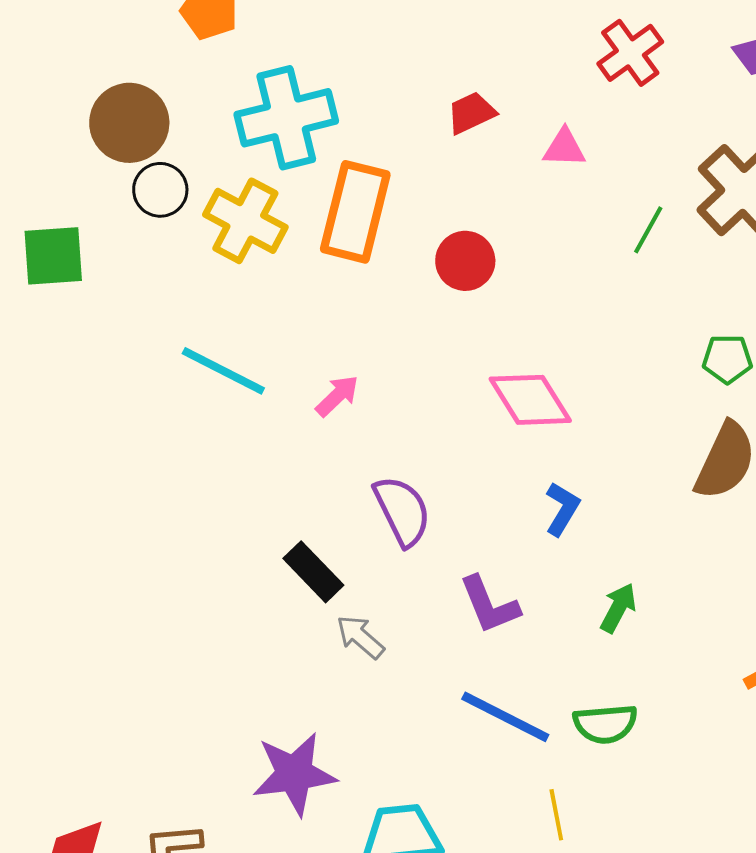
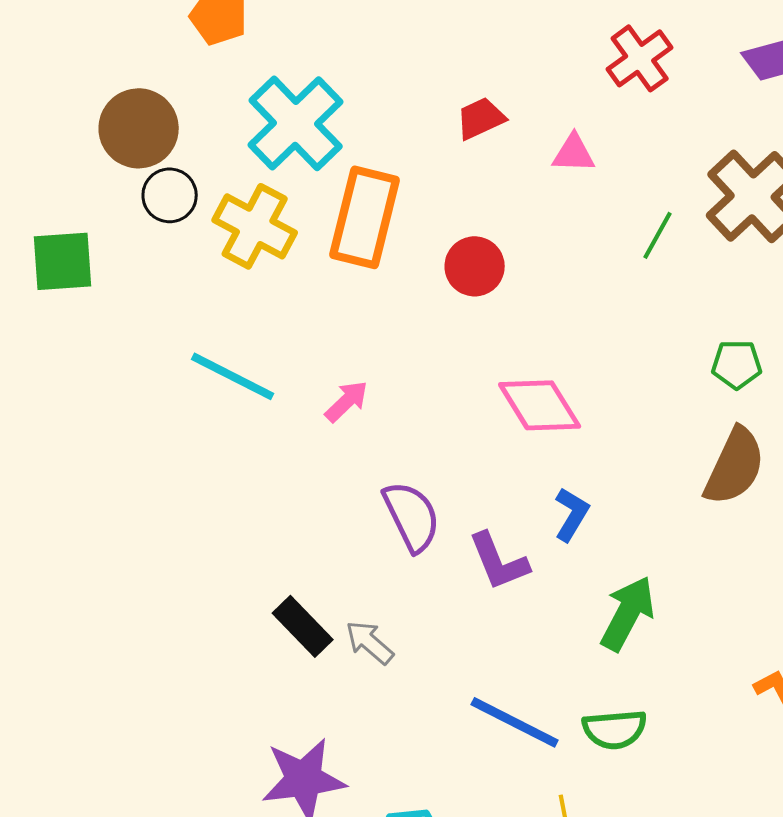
cyan cross: (286, 118) -> (296, 123), turned -30
black rectangle: (313, 572) -> (303, 626), moved
purple L-shape: (489, 605) -> (499, 561), moved
green arrow: (618, 608) -> (628, 613), size x1.5

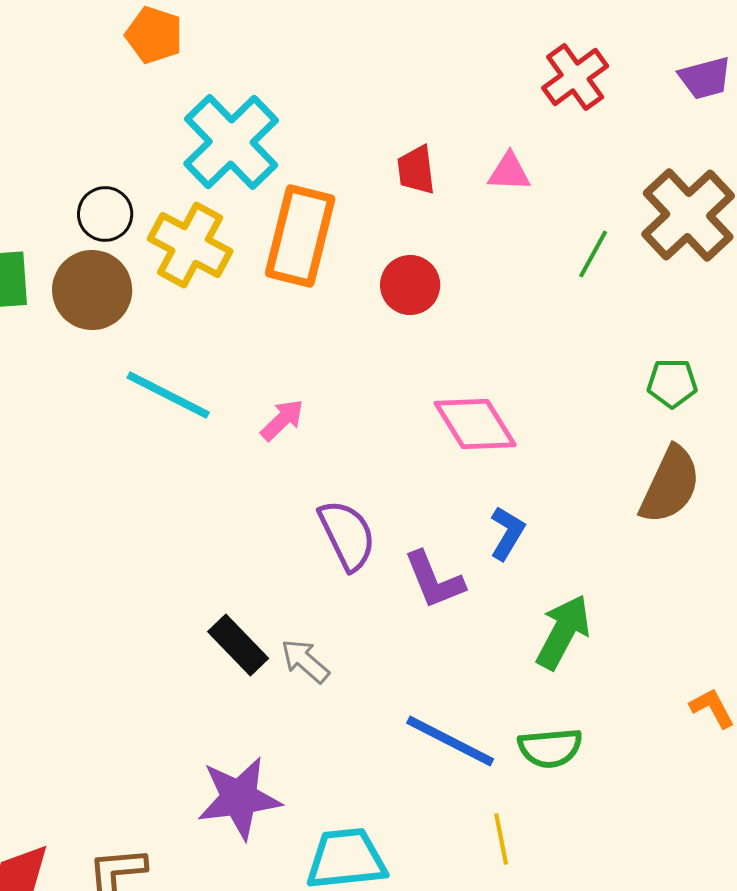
red trapezoid: (481, 118) -> (416, 170), moved, turned -72
brown circle: (139, 128) -> (92, 290), moved

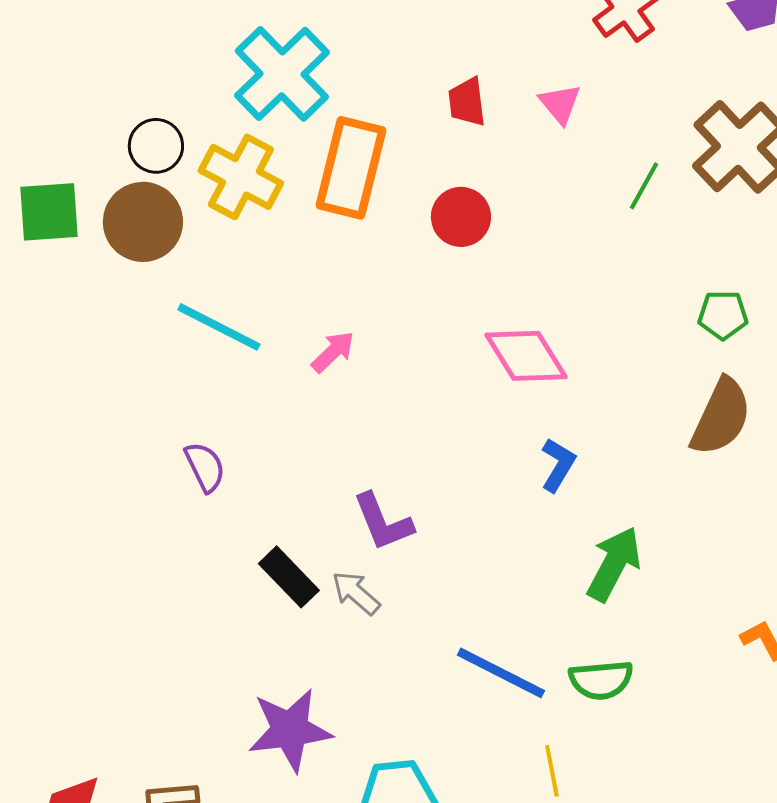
pink triangle: (509, 172) -> (560, 104), turned 48
purple semicircle: (347, 535) -> (205, 467), moved, size x0.7
purple L-shape: (434, 580) -> (383, 522), moved

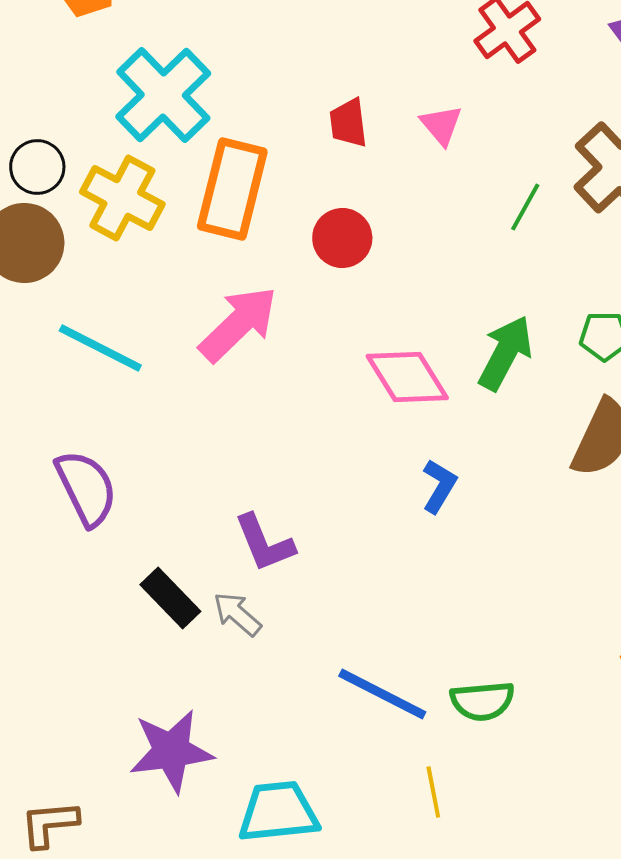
pink arrow: (333, 352) -> (238, 324), moved, size x1.8
purple semicircle: (205, 467) -> (86, 488), size x1.5
green arrow: (614, 564) -> (505, 353), moved

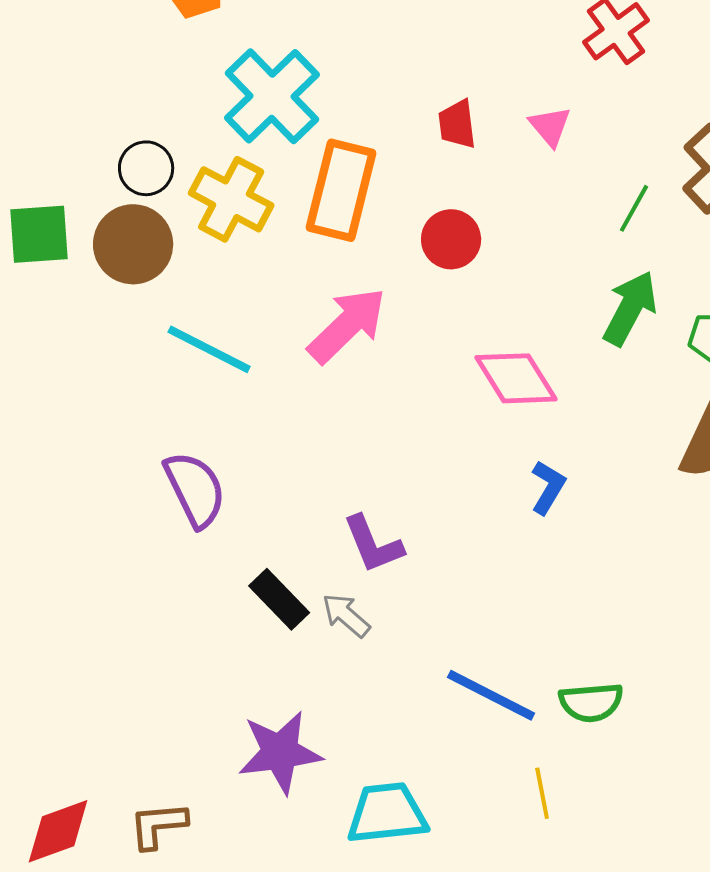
green arrow: (505, 353) -> (630, 308), moved

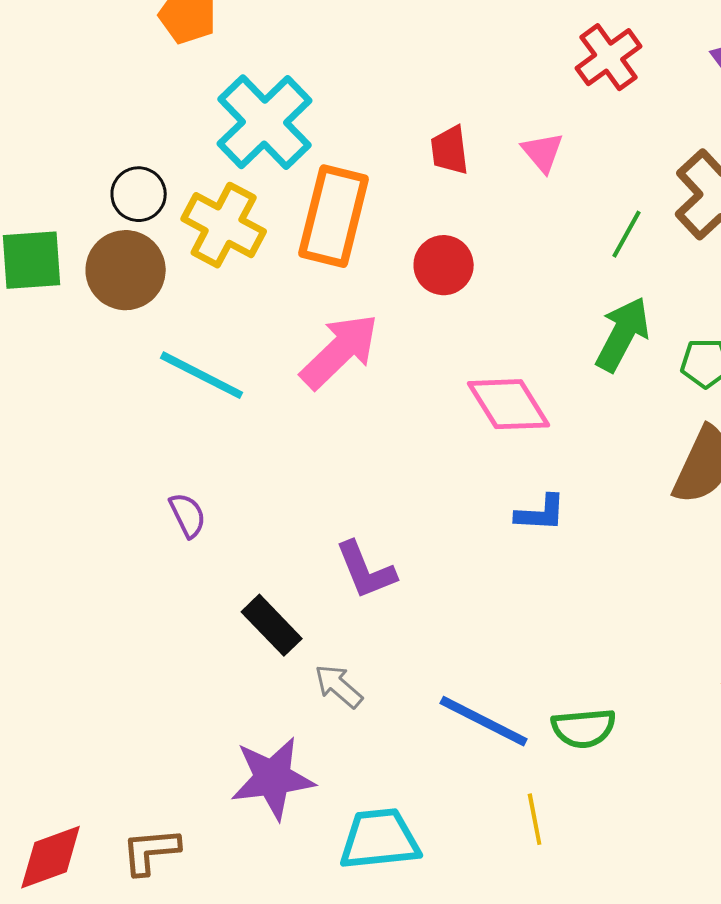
blue L-shape: (548, 487) -> (541, 513), turned 62
purple semicircle: (195, 489) -> (188, 515), size x0.6
gray arrow: (346, 615) -> (339, 686), moved

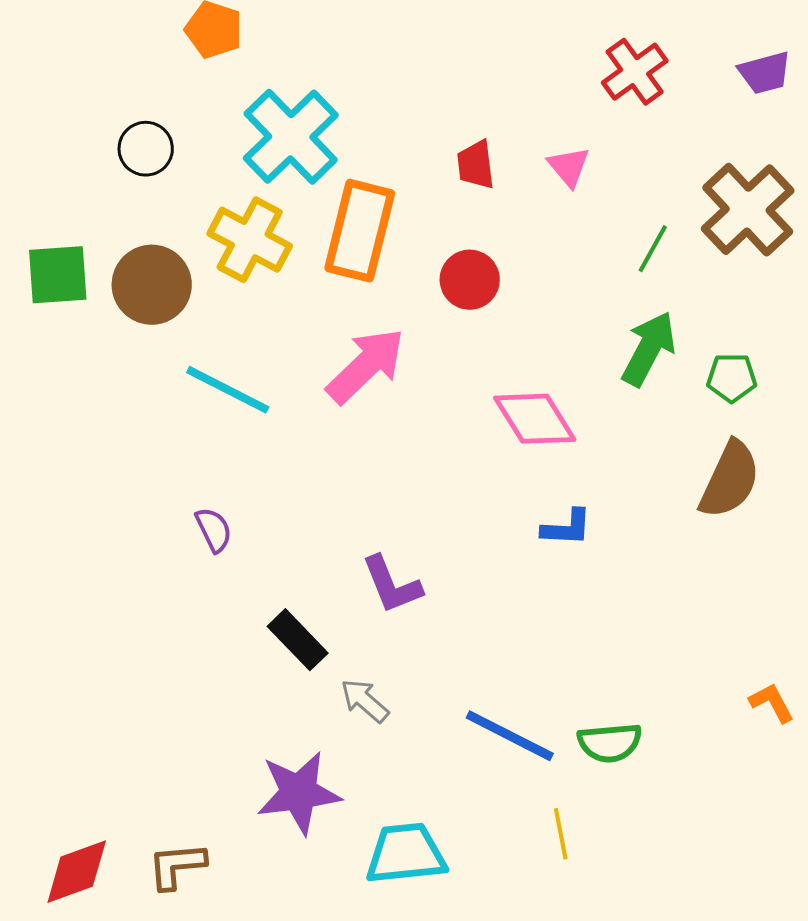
black circle: (139, 194) -> (146, 149), moved

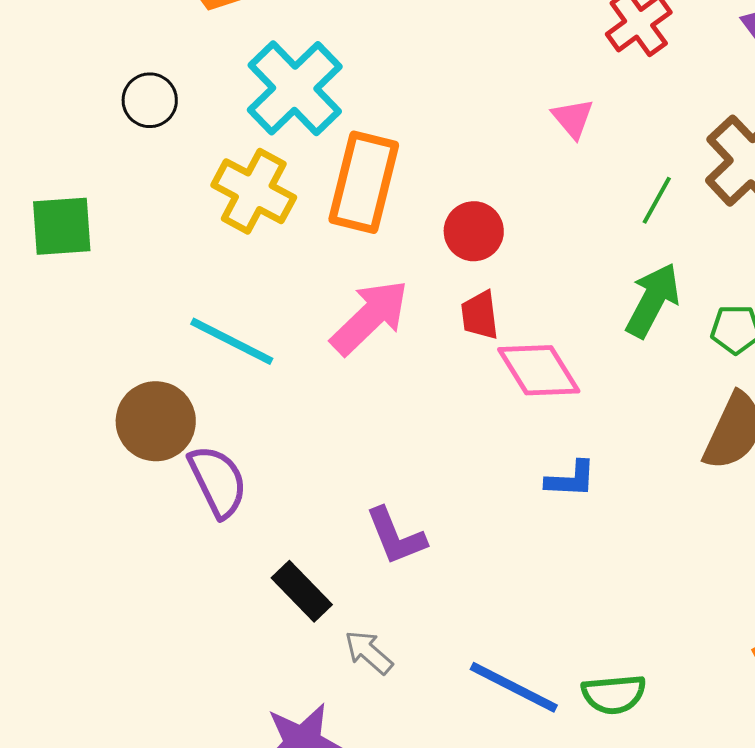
red trapezoid: (476, 165) -> (480, 315), moved
brown circle: (152, 285) -> (156, 421), moved
purple semicircle: (214, 530) -> (218, 481), size x1.6

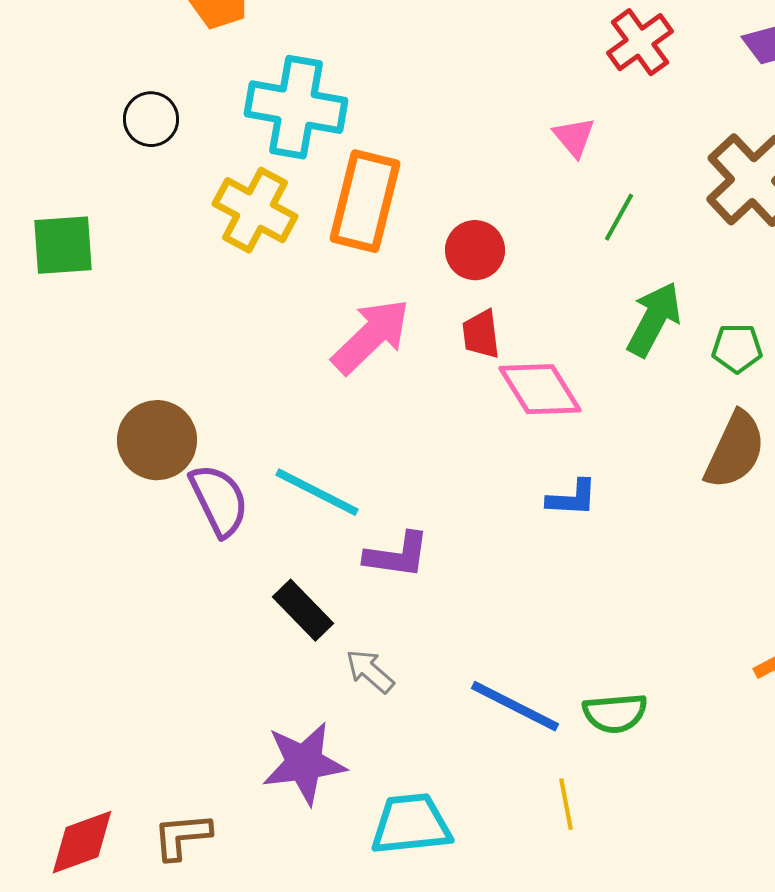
cyan cross: (295, 88) -> (296, 107), turned -36
green line: (657, 200) -> (619, 217), moved
cyan line: (232, 341) -> (317, 492), moved
purple L-shape: (396, 536) -> (397, 555), turned -60

